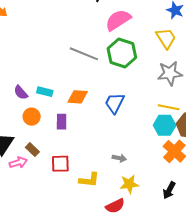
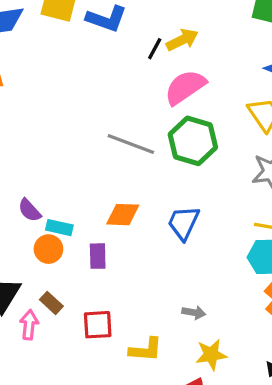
cyan rectangle: (45, 92) -> (59, 228), moved
pink arrow: (18, 162) -> (29, 325), turned -66

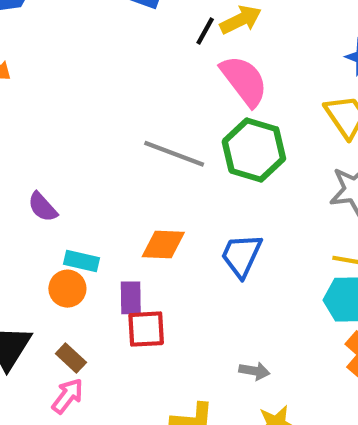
pink semicircle: (185, 87) -> (244, 81), turned 87
purple semicircle: (30, 210) -> (43, 207), moved
pink arrow: (29, 325) -> (68, 396), moved, turned 32
red square: (98, 325) -> (146, 329), moved

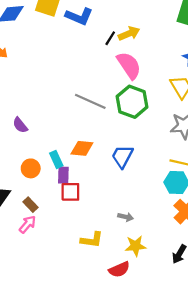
cyan rectangle: (82, 261) -> (56, 159), moved, turned 49

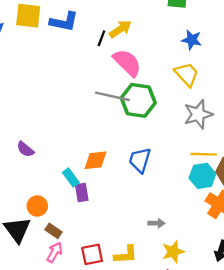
gray line: (90, 101) -> (112, 96), moved
orange circle: (31, 168) -> (37, 206), moved
red square: (70, 192) -> (92, 254), moved

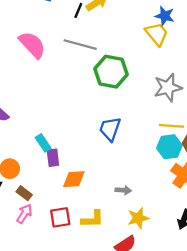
pink semicircle: (127, 63) -> (32, 45), moved
yellow trapezoid: (187, 74) -> (157, 34), moved
gray line: (112, 96) -> (80, 45), moved
orange diamond: (96, 160) -> (74, 179), moved

